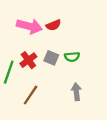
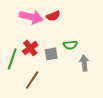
gray square: (51, 58) -> (51, 54), moved, turned -32
gray arrow: (76, 92) -> (84, 63), moved

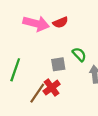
green semicircle: (70, 45) -> (79, 54), turned -128
red cross: (30, 48) -> (52, 88), moved

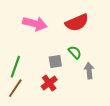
red semicircle: (60, 22) -> (77, 23), moved, size x1.6
brown line: (37, 93) -> (15, 88), moved

